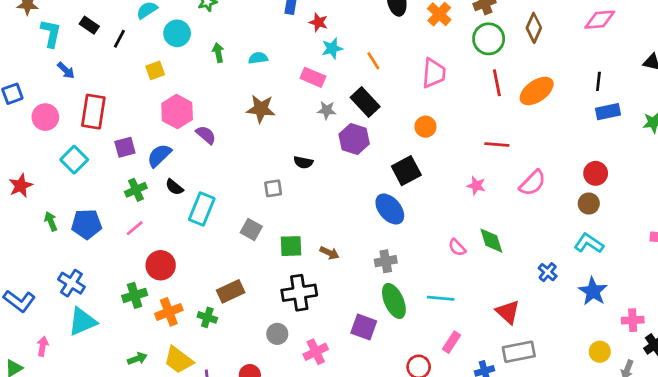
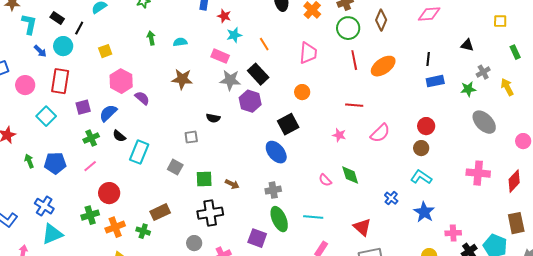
cyan circle: (177, 33) -> (63, 46), moved
gray star: (327, 110) -> (230, 80), size x1.5

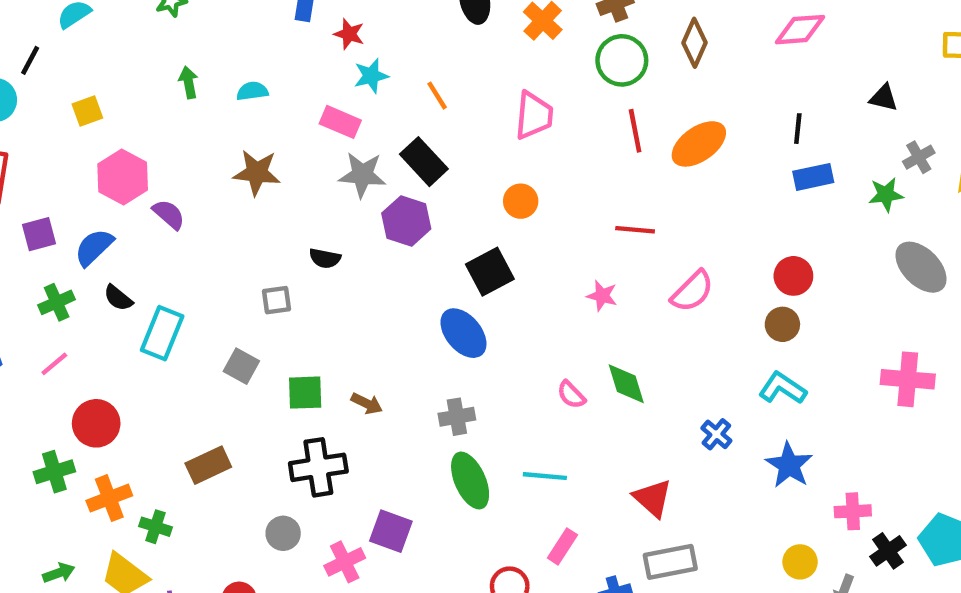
green cross: (143, 231) -> (156, 527), moved
purple square: (257, 238) -> (391, 531), moved

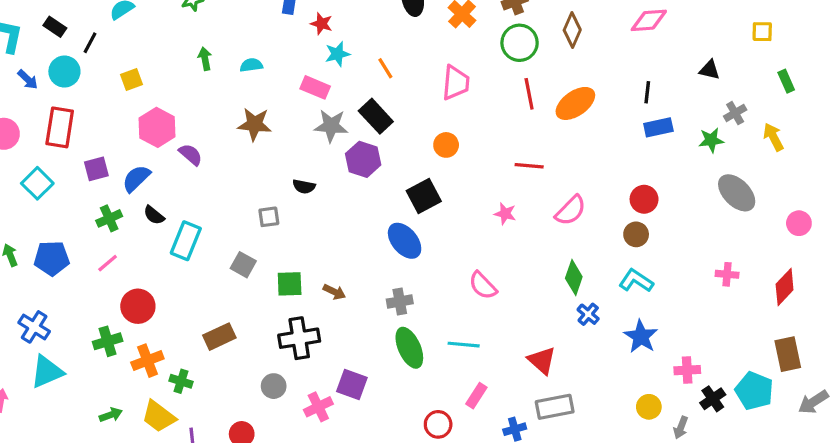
pink cross: (908, 379) -> (727, 274), size x0.6
green diamond: (626, 384) -> (574, 277), moved, turned 36
pink semicircle: (571, 395) -> (483, 285), size x1.4

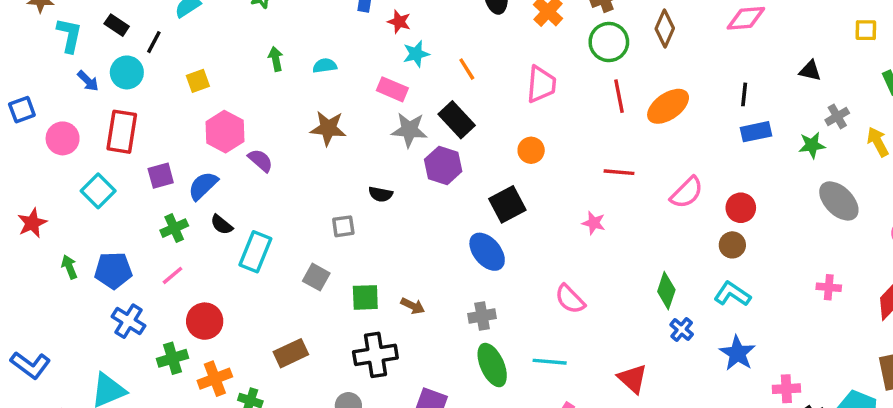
pink semicircle: (571, 210) -> (687, 193), moved
blue cross: (34, 327) -> (129, 321), moved

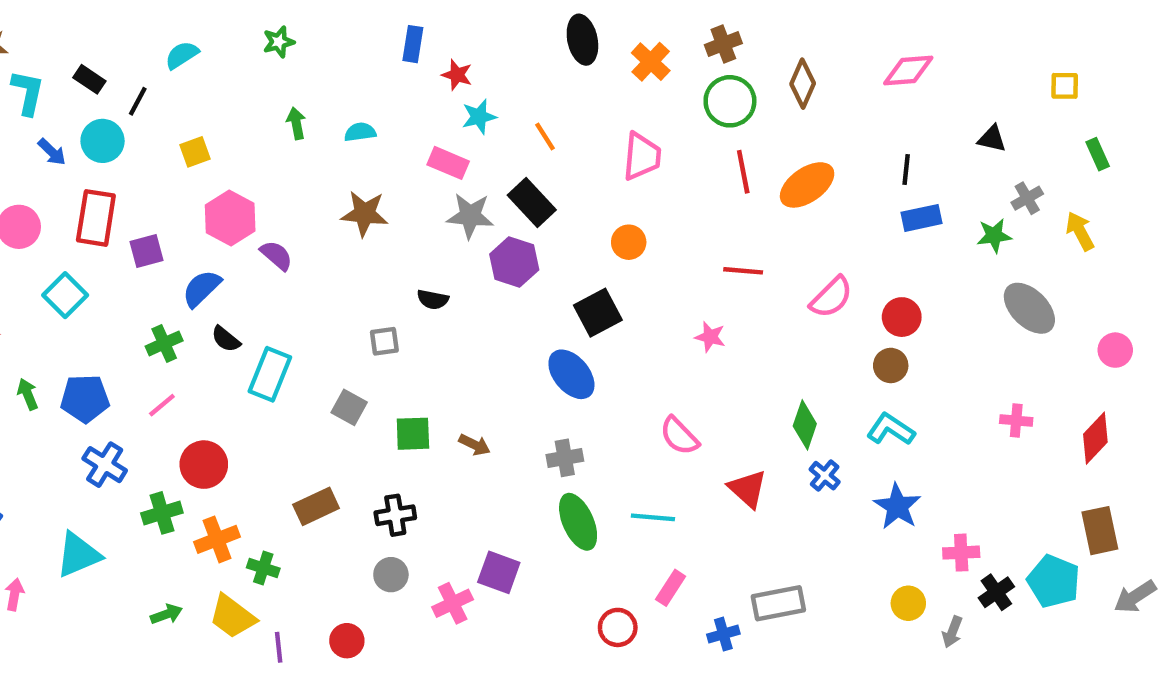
purple square: (161, 176) -> (147, 251), moved
black cross: (375, 355) -> (395, 515), moved, size x0.7
red triangle: (633, 379) -> (748, 489), moved

